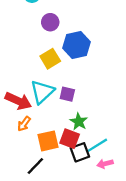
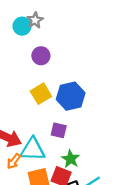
blue hexagon: (76, 45) -> (71, 96), moved
cyan triangle: (42, 92) -> (33, 149), moved, turned 45

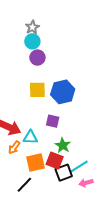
cyan circle: (22, 26) -> (32, 41), moved
yellow square: (41, 94) -> (37, 90), turned 30
cyan triangle: (33, 149) -> (30, 137), size x0.7

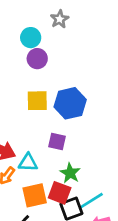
gray star: (32, 27) -> (60, 19), moved

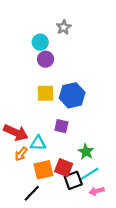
green star: (70, 173) -> (86, 152), moved

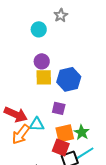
purple circle: (46, 59) -> (42, 61), moved
orange arrow: (21, 154) -> (21, 134), size x1.5
orange square: (43, 170) -> (65, 133), moved

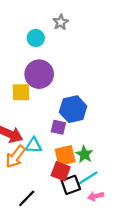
purple circle: (42, 61) -> (39, 74), size x1.6
yellow square: (44, 77) -> (21, 92), moved
blue hexagon: (69, 79) -> (73, 109), moved

